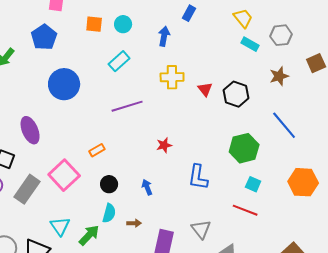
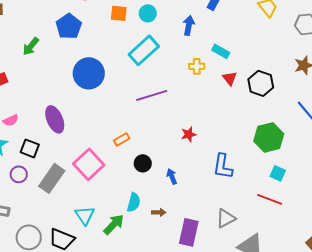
cyan rectangle: (250, 44) -> (221, 51), moved
cyan rectangle: (119, 61) -> (144, 50), size x1.4
yellow cross: (172, 77) -> (197, 66), size x0.7
black circle: (109, 184) -> (143, 163), moved
gray triangle: (201, 229) -> (226, 218), turned 40

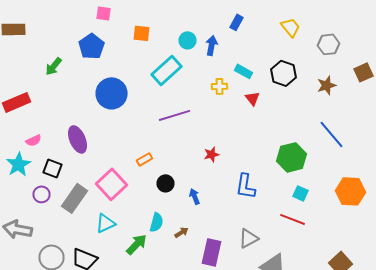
cyan circle: (148, 13) -> (188, 40), moved
black hexagon: (261, 83) -> (284, 73), moved
brown arrow: (159, 212) -> (182, 232), turned -32
cyan triangle: (85, 215) -> (106, 223), moved, turned 40

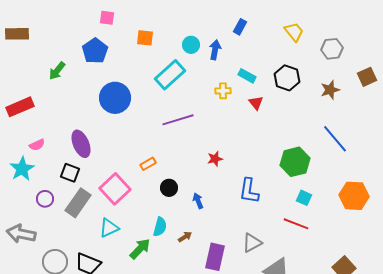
black square: (52, 168) -> (70, 173), moved

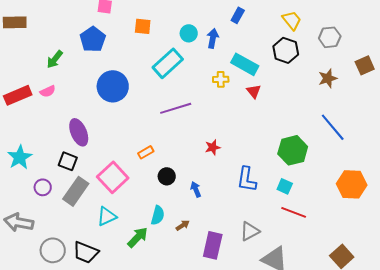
cyan rectangle: (247, 76) -> (245, 64), size x1.5
black hexagon: (287, 78) -> (286, 50), moved
pink semicircle: (37, 145) -> (48, 91), moved
cyan square: (304, 198) -> (285, 186), moved

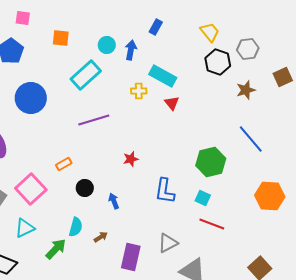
black hexagon: (286, 50) -> (218, 62), moved

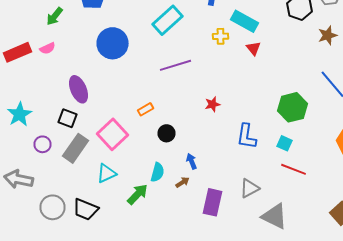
blue arrow: (114, 201) -> (192, 161), moved

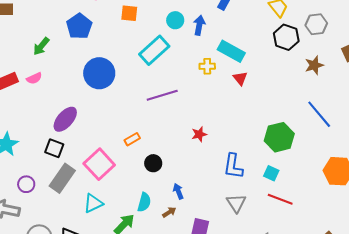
purple ellipse: (78, 89) -> (65, 119), turned 64
purple circle: (42, 144) -> (26, 184), moved
gray triangle: (250, 188) -> (236, 203), moved, turned -35

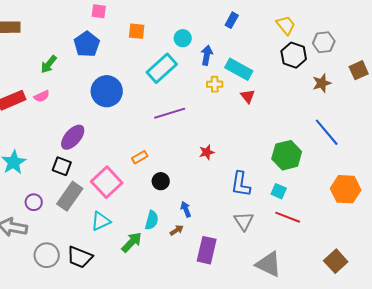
blue arrow: (199, 25) -> (207, 55), moved

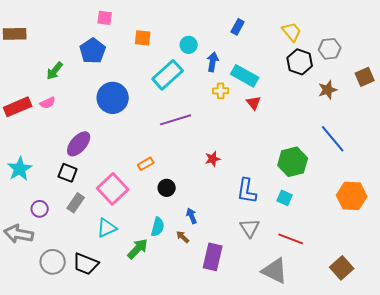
gray rectangle: (70, 196) -> (76, 203), size x0.7
red line: (288, 217) -> (291, 239), moved
brown arrow: (177, 230) -> (183, 237), turned -104

